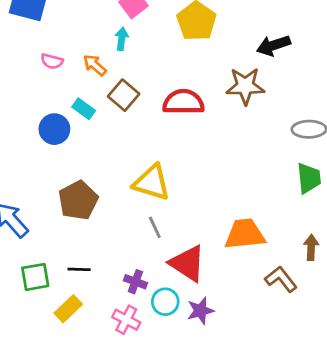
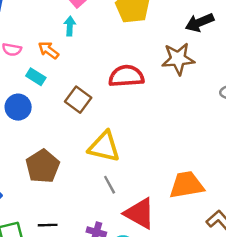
brown square: (124, 95) -> (78, 100), moved
cyan rectangle: (84, 109) -> (36, 77), moved

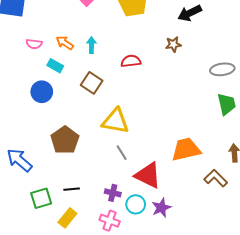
cyan arrow: (70, 26) -> (91, 45), moved
brown star: (178, 59) -> (173, 44), size x0.6
red semicircle: (126, 76) -> (131, 61), size x0.7

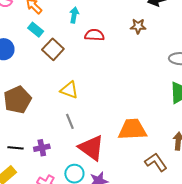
cyan arrow: (91, 45) -> (74, 15), moved
cyan rectangle: (55, 66) -> (36, 30), moved
yellow triangle: (115, 121) -> (69, 90), size x0.7
purple cross: (113, 193) -> (42, 148), moved, turned -35

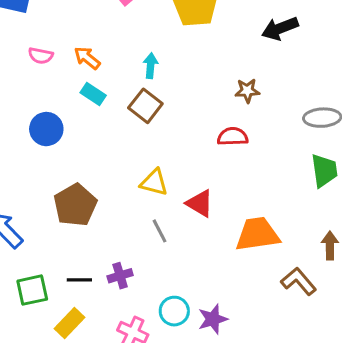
brown star: (138, 26) -> (247, 91), moved
red semicircle: (94, 35) -> (233, 137), moved
brown square: (53, 49) -> (145, 106), moved
red triangle: (91, 148) -> (200, 203), moved, size x0.7

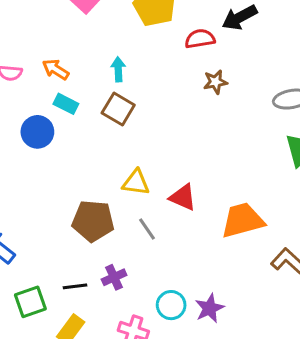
blue circle: (46, 129) -> (37, 132), moved
red semicircle: (233, 137) -> (200, 39), moved
brown pentagon: (75, 205) -> (93, 221), moved, turned -30

